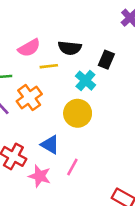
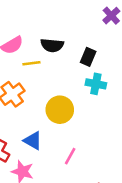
cyan cross: (85, 81) -> (96, 84), moved, turned -30
pink line: (72, 167) -> (70, 156), moved

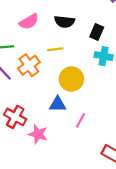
yellow line: (31, 63) -> (55, 49), moved
blue triangle: (33, 141) -> (58, 104), moved, turned -30

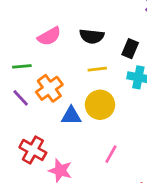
yellow line: (55, 49) -> (97, 69), moved
blue triangle: (58, 104) -> (71, 116), moved

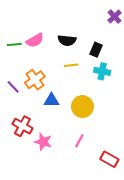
green line: (22, 66) -> (14, 44), moved
yellow circle: (100, 105) -> (82, 107), moved
pink line: (111, 154) -> (79, 141), moved

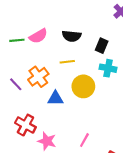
yellow line: (71, 65) -> (67, 62), moved
yellow circle: (82, 107) -> (83, 86), moved

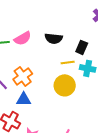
yellow line: (67, 62) -> (68, 62), moved
blue triangle: (55, 98) -> (24, 99), moved

